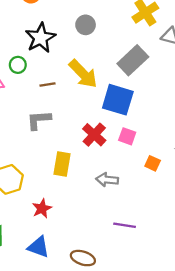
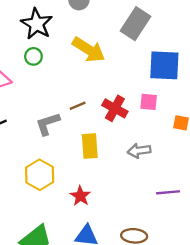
green circle: (18, 65) -> (33, 56), moved
brown line: (48, 84) -> (78, 106), moved
blue square: (118, 100) -> (164, 65), moved
gray L-shape: (39, 120) -> (48, 124), moved

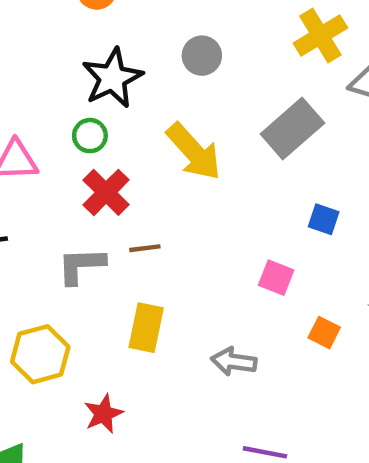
blue square: (164, 65) -> (324, 219), size x0.5
red cross: (115, 108) -> (106, 192), moved

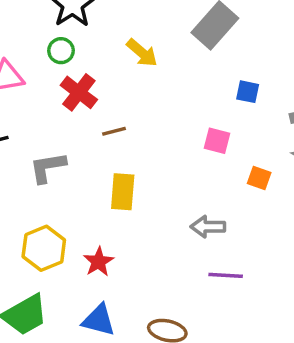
yellow arrow: (194, 152) -> (142, 53), size x0.7
gray L-shape: (81, 265) -> (48, 167), moved
yellow hexagon: (40, 354) -> (44, 248), moved
gray arrow: (234, 362) -> (208, 227), moved

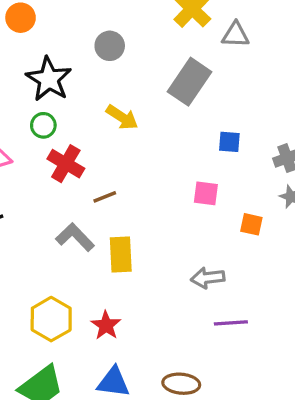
gray L-shape: (48, 167) -> (75, 237), moved, turned 63

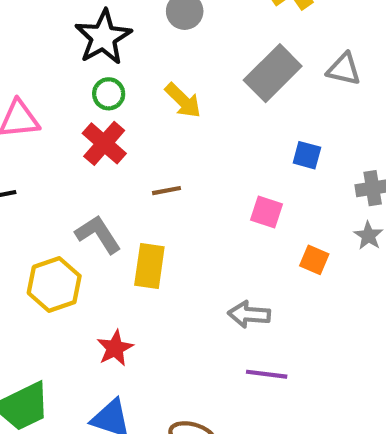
gray triangle: (235, 35) -> (344, 69), moved
green circle: (43, 125) -> (109, 94), moved
brown line: (105, 197) -> (167, 191), moved
yellow hexagon: (51, 319) -> (54, 284), moved

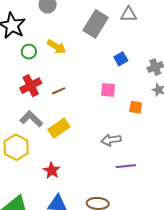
green circle: (109, 94) -> (29, 52), moved
red cross: (104, 143) -> (31, 86), moved, turned 35
blue square: (307, 155) -> (121, 59), turned -32
yellow rectangle: (149, 266) -> (59, 128), turned 60

